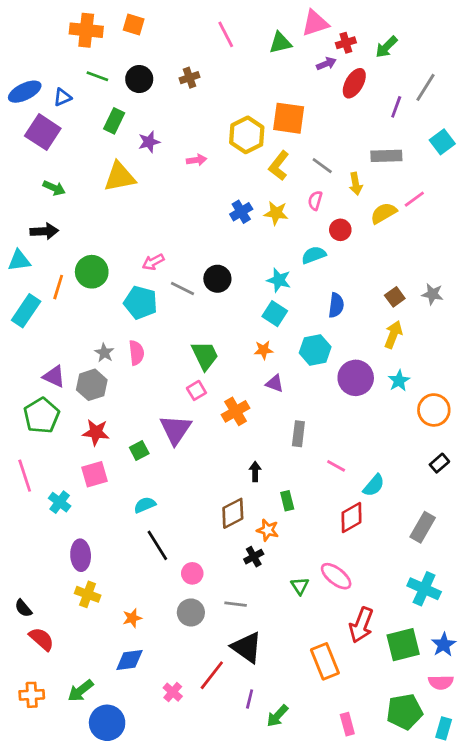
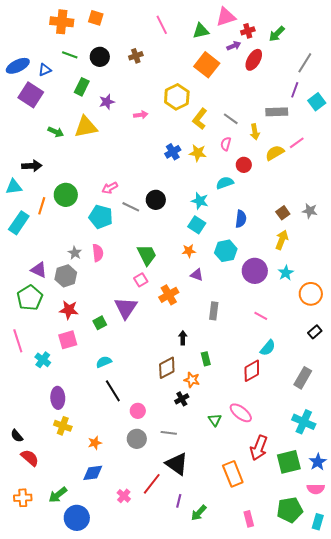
purple line: (396, 107) -> (295, 90), moved
orange square: (289, 118) -> (207, 65), moved, turned 30
green arrow: (54, 188) -> (56, 132), moved
pink line: (336, 466) -> (261, 316), moved

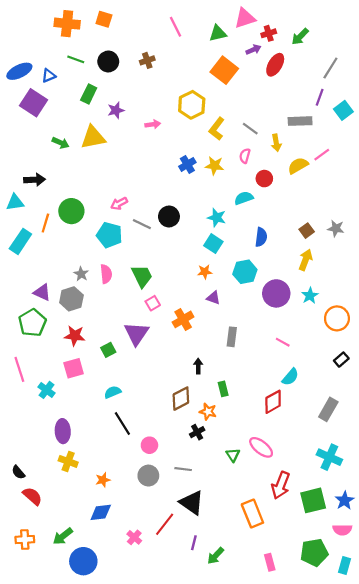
green trapezoid: (147, 255) -> (142, 276), moved

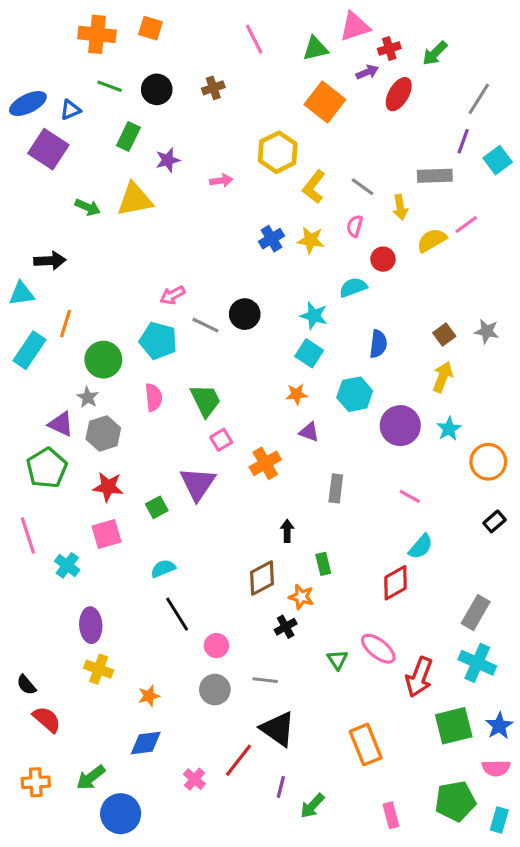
green circle: (71, 211) -> (103, 360), moved
gray star: (81, 274) -> (88, 397), moved
gray rectangle: (328, 409) -> (476, 613), moved
red arrow: (281, 485) -> (419, 677), moved

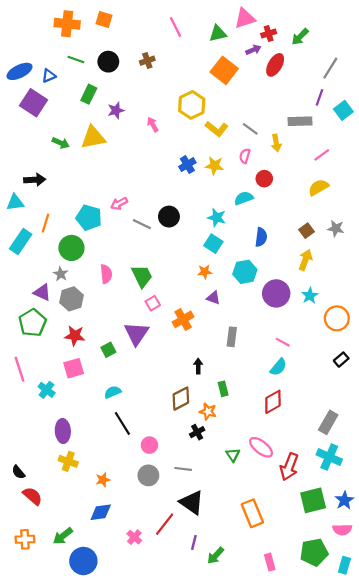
pink arrow: (221, 181) -> (153, 124), turned -112
yellow L-shape: (314, 187) -> (217, 129), turned -90
yellow semicircle: (432, 240) -> (318, 187), moved
cyan pentagon: (158, 341) -> (89, 218), moved
cyan semicircle: (421, 547) -> (278, 367), moved

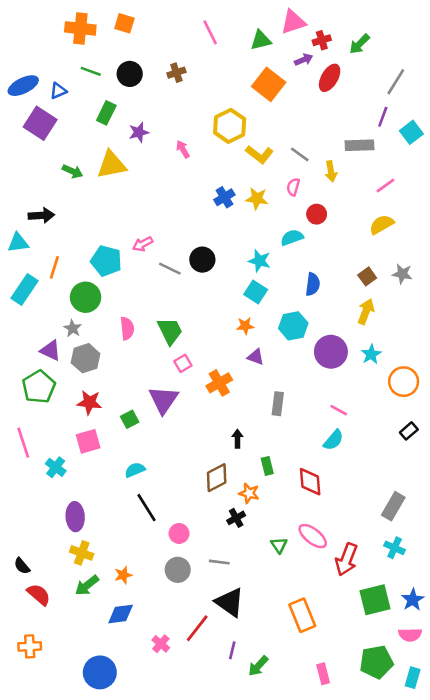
red diamond: (273, 402) -> (310, 482), moved, turned -65
cyan cross: (329, 457) -> (395, 548), size x0.7
green arrow: (63, 536) -> (87, 585), moved

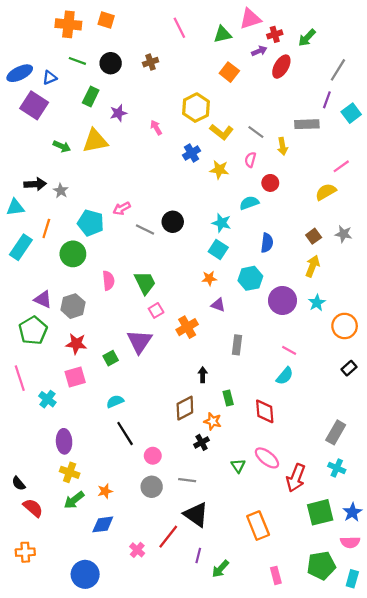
orange square: (269, 84) -> (229, 72), size x0.7
pink line: (385, 186) -> (341, 166), moved
blue cross: (224, 197) -> (192, 153), moved
gray star: (73, 328) -> (61, 191), moved

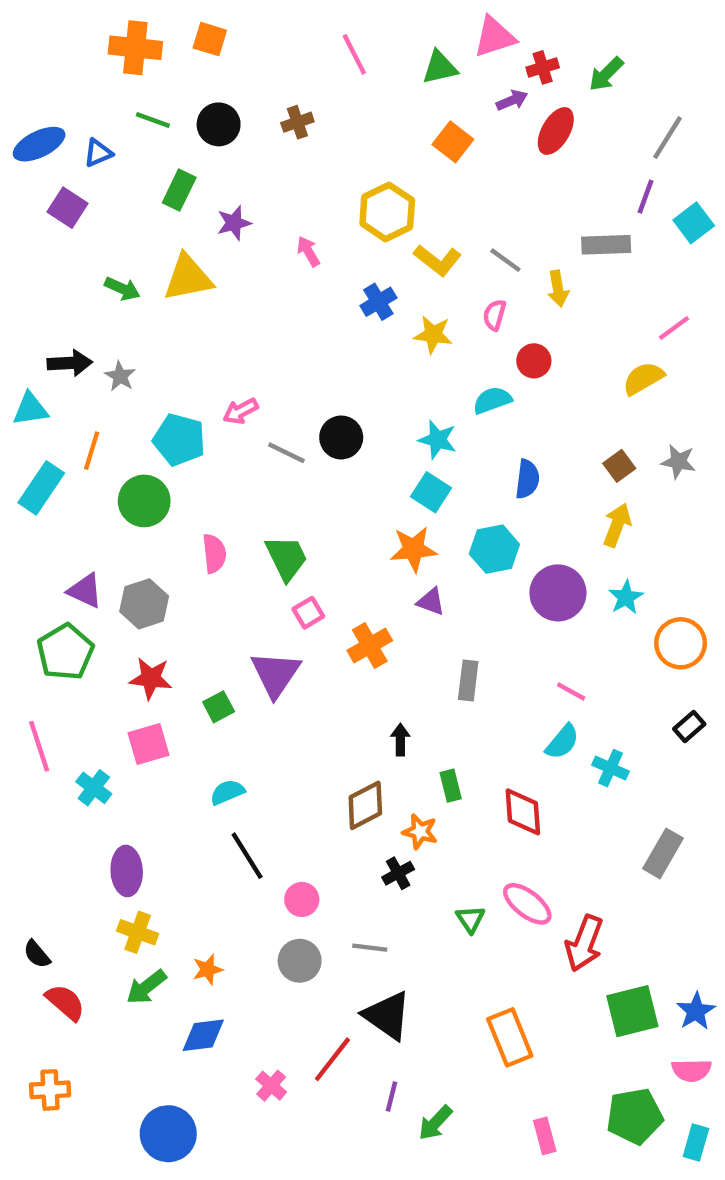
purple square: (34, 105) -> (68, 208), size x0.7
orange star: (209, 278) -> (413, 549), size x1.5
cyan cross: (337, 468) -> (610, 768), moved

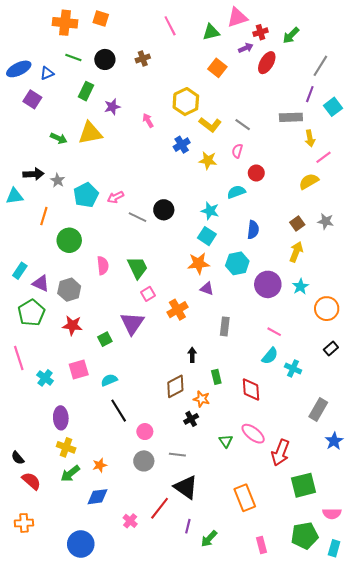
yellow arrow: (558, 289) -> (310, 138), moved
cyan pentagon: (179, 440) -> (86, 195), moved, turned 30
cyan rectangle: (41, 488) -> (20, 271), moved, size x0.7
pink square: (149, 744) -> (79, 370), moved
blue star: (696, 1011) -> (334, 441), moved

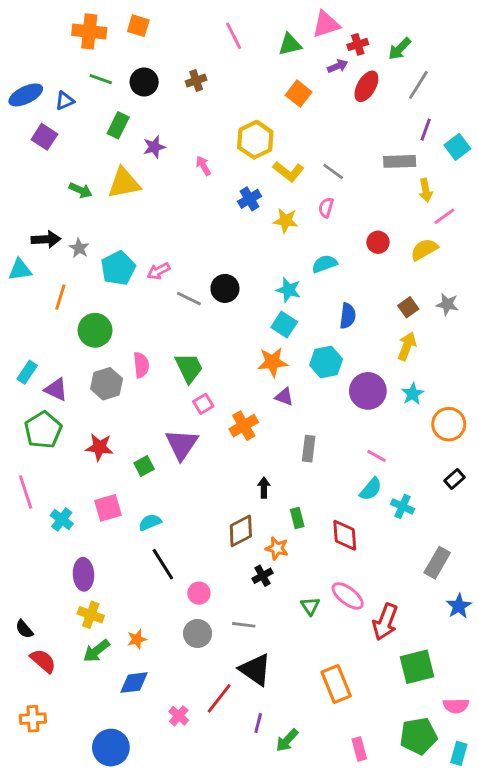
gray line: (320, 66) -> (418, 85), moved
red circle: (256, 173) -> (378, 242), moved
gray hexagon: (69, 290) -> (107, 384), moved

